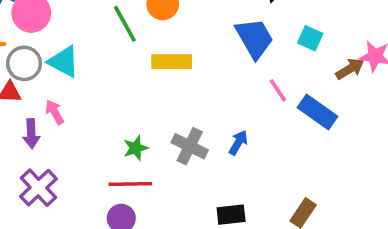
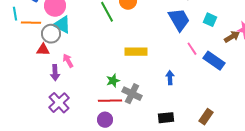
cyan triangle: (64, 62) -> (62, 25), moved
yellow rectangle: (172, 62) -> (136, 52), moved
blue arrow: (238, 143) -> (170, 78), turned -32
gray cross: (190, 146) -> (132, 94), moved

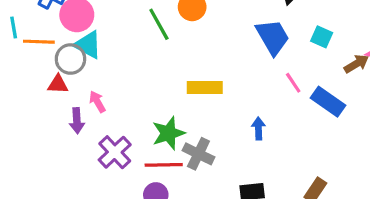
green star: (113, 81) -> (168, 133), size x1.5
purple cross: (59, 103) -> (115, 152), moved

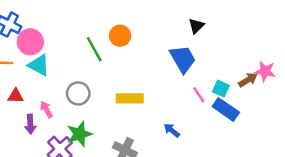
cyan square: (322, 37) -> (221, 89), moved
gray circle: (70, 59) -> (78, 93), moved
blue arrow: (258, 129) -> (172, 130), turned -49
green star: (168, 133) -> (79, 134), moved

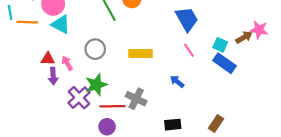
pink line: (199, 95) -> (189, 50), moved
red triangle: (16, 96) -> (48, 59), moved

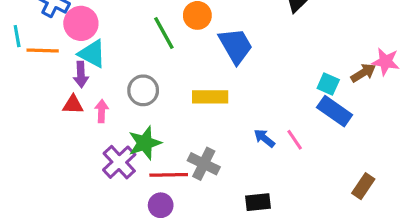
blue trapezoid: (187, 19) -> (236, 46), moved
pink line: (189, 50) -> (295, 140), moved
pink arrow: (67, 63) -> (102, 111), turned 32
purple arrow: (53, 76) -> (81, 74), moved
brown rectangle: (216, 124) -> (363, 186), moved

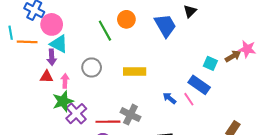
blue trapezoid: (236, 46) -> (165, 25), moved
blue rectangle: (335, 111) -> (199, 85), moved
green star: (145, 143) -> (63, 101), moved

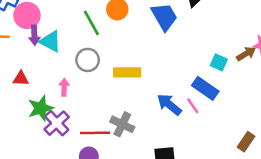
cyan triangle: (59, 44) -> (50, 41), moved
purple arrow: (52, 57) -> (34, 35), moved
gray circle: (92, 67) -> (88, 60), moved
pink arrow: (65, 81) -> (64, 87), moved
blue arrow: (169, 98) -> (169, 105), size x1.5

